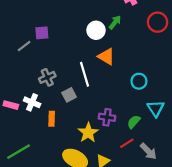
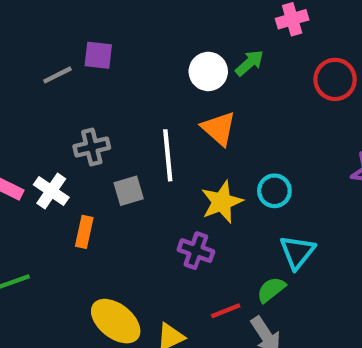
green semicircle: (134, 122) -> (271, 290), moved
yellow star: (88, 133) -> (222, 202), moved

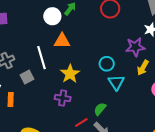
orange triangle: (219, 128) -> (62, 41), turned -30
cyan circle: (274, 191) -> (107, 64), moved
cyan triangle: (297, 252) -> (116, 82), moved

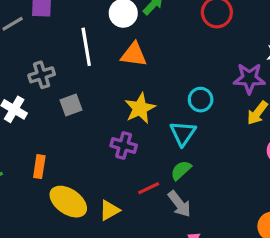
white line: (41, 58) -> (86, 47), moved
cyan triangle: (116, 82) -> (183, 133), moved
orange rectangle: (11, 99) -> (39, 167), moved

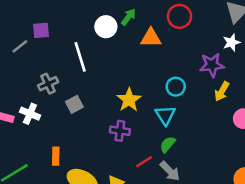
orange triangle: (134, 55) -> (151, 38), moved

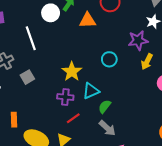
cyan triangle: (165, 115) -> (91, 91), moved, turned 42
red line: (144, 162) -> (73, 118), moved

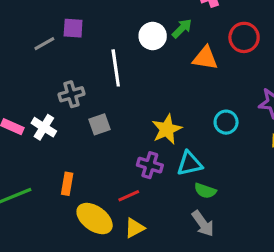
green semicircle: (105, 106) -> (205, 191), turned -120
red line: (73, 118) -> (129, 196), moved

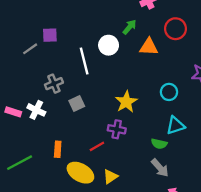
white circle: (153, 36) -> (109, 45), moved
cyan triangle: (190, 164) -> (175, 125), moved
red line: (129, 196) -> (97, 146), moved

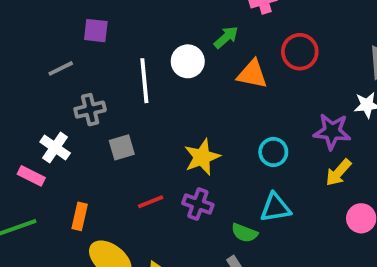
gray line: (30, 49) -> (61, 68), moved
pink rectangle: (13, 112) -> (31, 176), moved
purple cross: (117, 129) -> (198, 204), moved
red line: (97, 146) -> (151, 202), moved

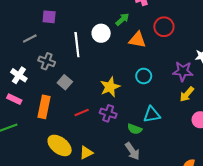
gray cross: (90, 110) -> (47, 61), turned 35
white cross: (55, 147) -> (19, 75), moved
gray square: (122, 147) -> (65, 82), turned -32
cyan circle: (273, 152) -> (144, 76), moved
orange rectangle: (80, 216) -> (44, 107), moved, size x1.5

